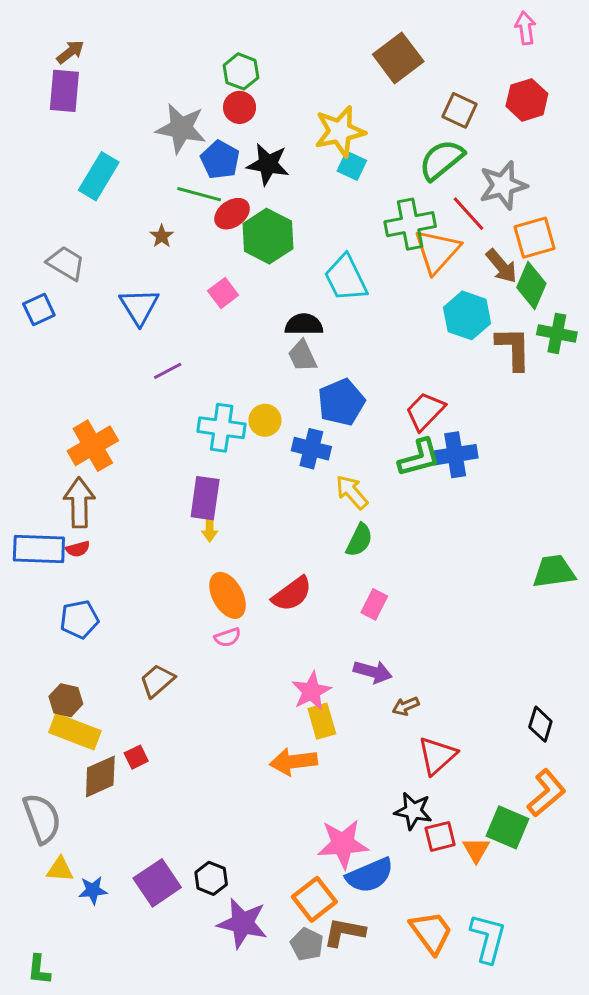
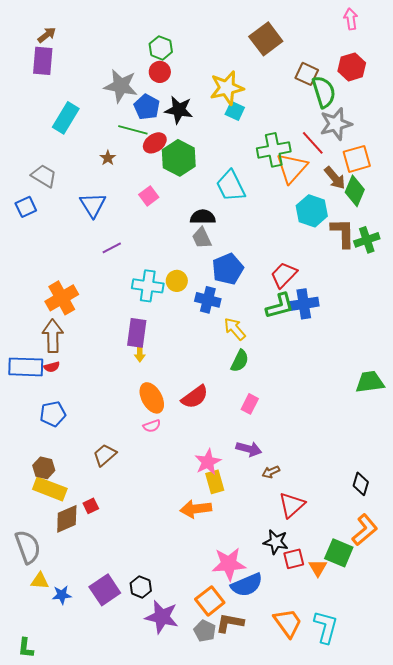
green semicircle: (442, 160) -> (324, 92), moved, turned 112
green cross: (557, 333) -> (367, 240), moved, turned -30

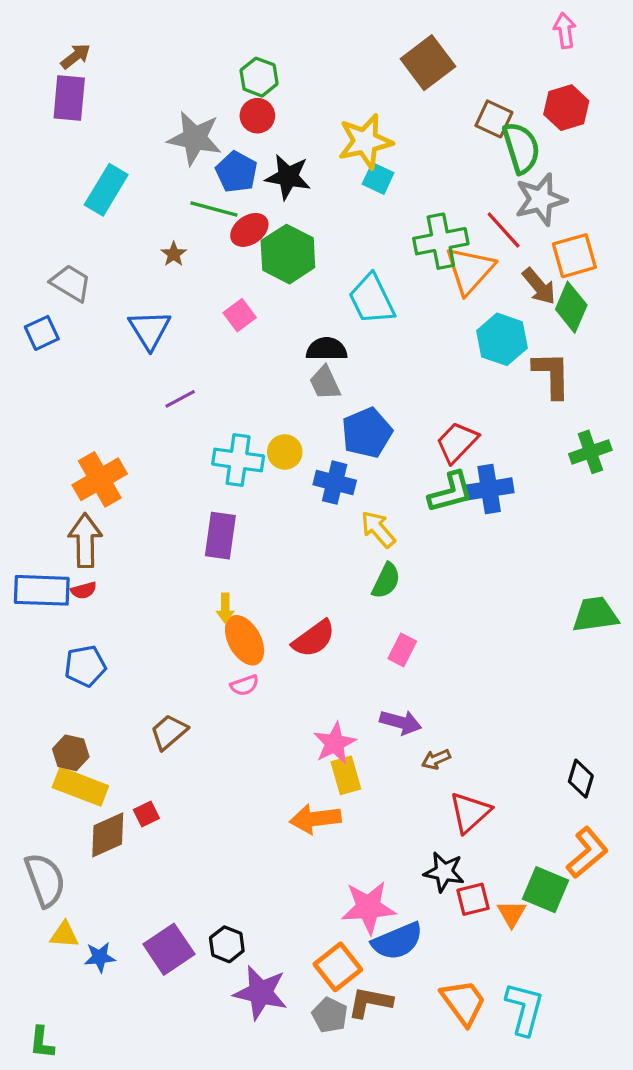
green cross: (367, 240) -> (590, 452), moved
yellow arrow: (140, 353) -> (225, 608), moved

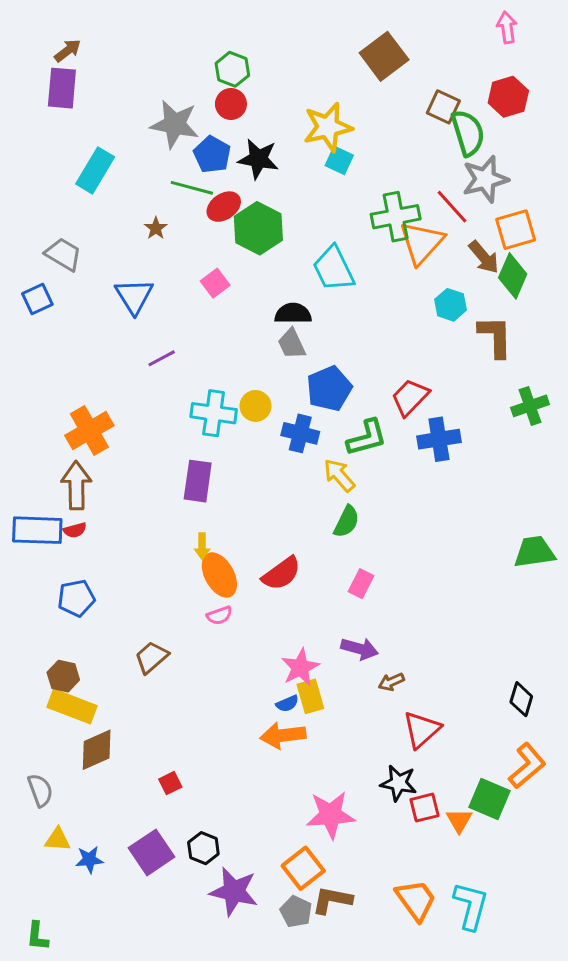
cyan hexagon: (502, 339) -> (451, 305), size x0.7
green L-shape: (450, 492) -> (367, 438), moved
red square: (146, 814) -> (170, 783), moved
gray semicircle: (45, 880) -> (40, 790), size x0.7
blue semicircle: (397, 941) -> (287, 704), moved, size x0.5

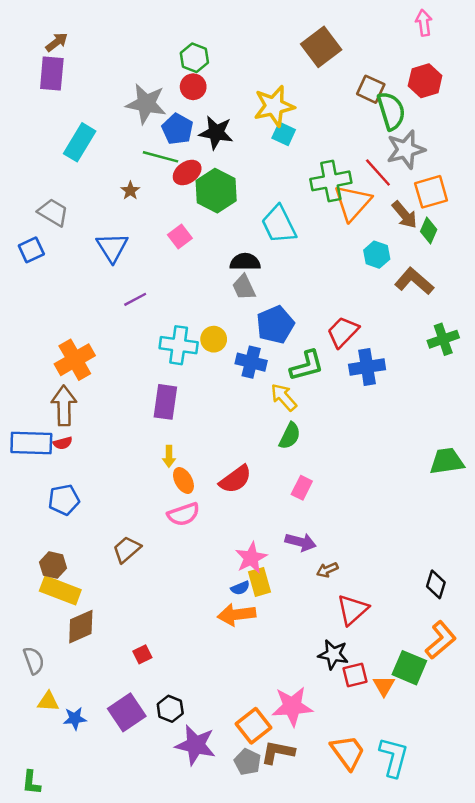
green diamond: (513, 276) -> (429, 230), size x0.7
brown L-shape: (495, 337) -> (414, 281), turned -48
orange ellipse: (219, 575) -> (183, 480), size x0.7
pink semicircle: (219, 615) -> (183, 514), size x1.5
pink star: (331, 815) -> (292, 706), moved

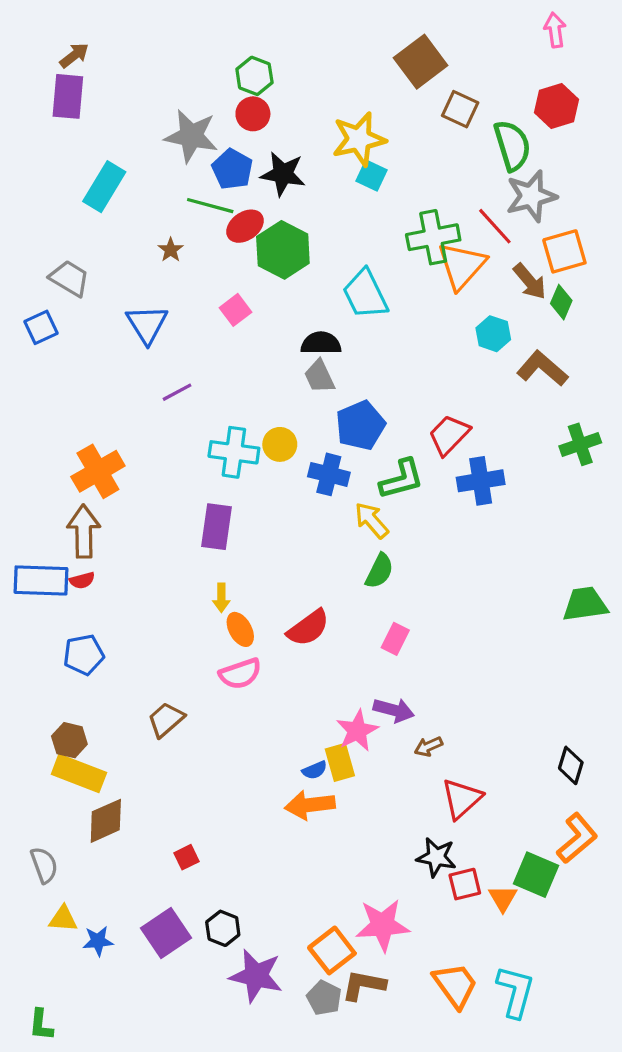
brown square: (371, 89) -> (460, 109), moved
pink star: (251, 558) -> (357, 731), moved

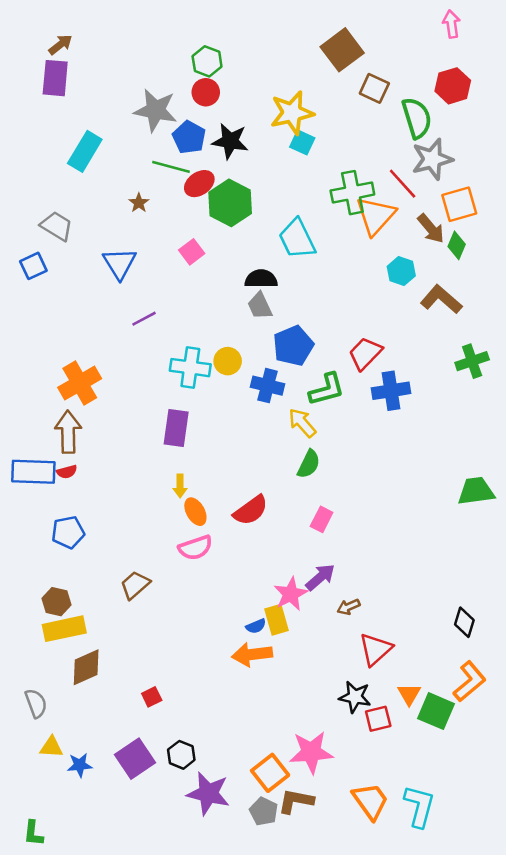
purple arrow: (394, 710) -> (320, 577), turned -56
yellow rectangle: (79, 773) -> (64, 629), turned -33
orange triangle: (503, 898) -> (409, 694), moved

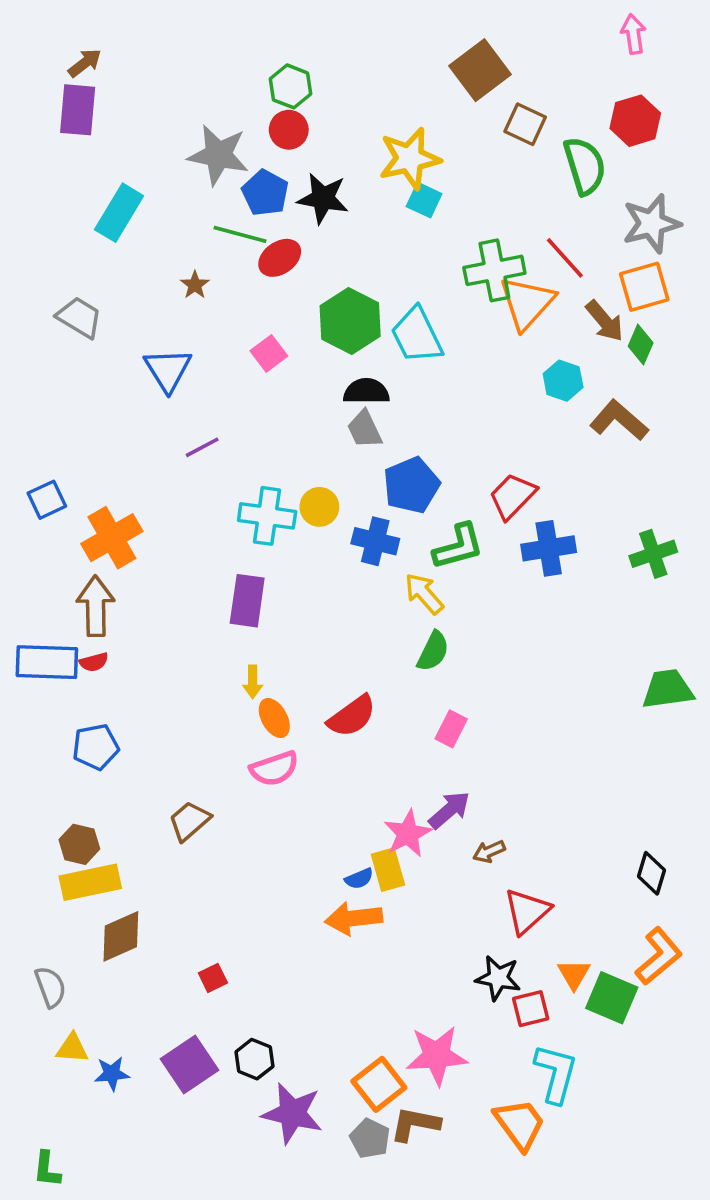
gray star: (432, 159) -> (651, 224), moved
green hexagon: (230, 203) -> (350, 321), moved
blue square: (33, 266) -> (47, 500), moved
green cross: (472, 361) -> (653, 554), moved
cyan L-shape: (419, 806) -> (556, 1074), moved

